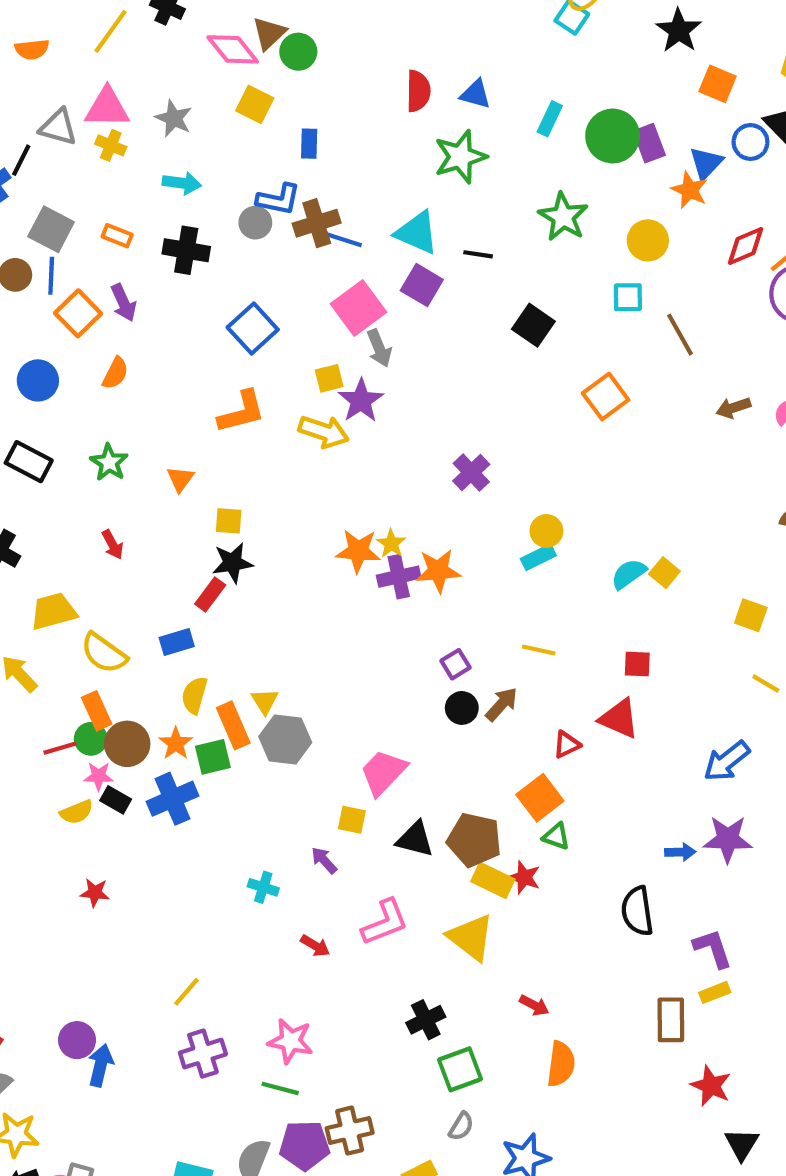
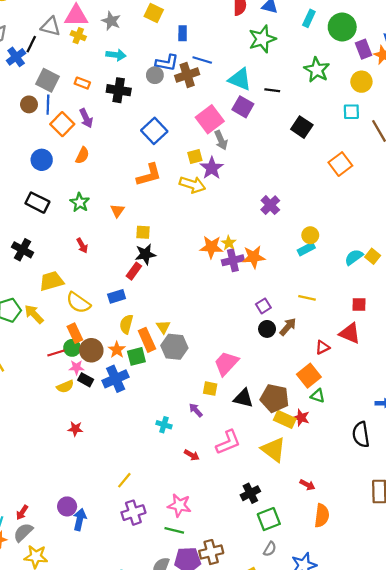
purple rectangle: (649, 143) -> (364, 49), moved
blue line: (344, 240) -> (202, 60), moved

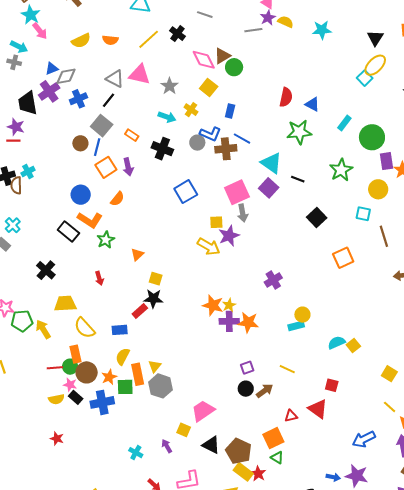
yellow cross: (78, 36) -> (191, 110), moved
black line: (31, 44) -> (109, 100), moved
orange L-shape: (149, 175) -> (90, 220), moved, turned 35

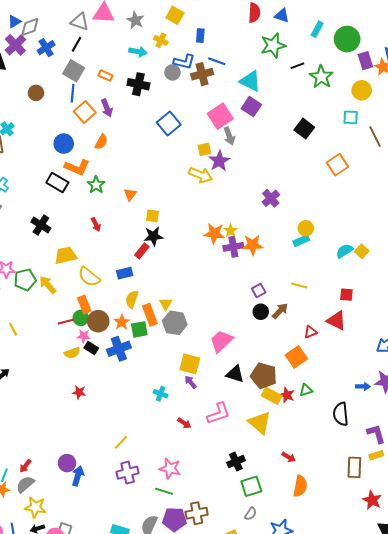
brown circle: (80, 143) -> (36, 93), moved
black line: (298, 179) -> (297, 66), moved, turned -32
yellow square: (184, 430) -> (190, 364), moved, size x1.5
green triangle: (277, 458) -> (306, 390), moved, turned -40

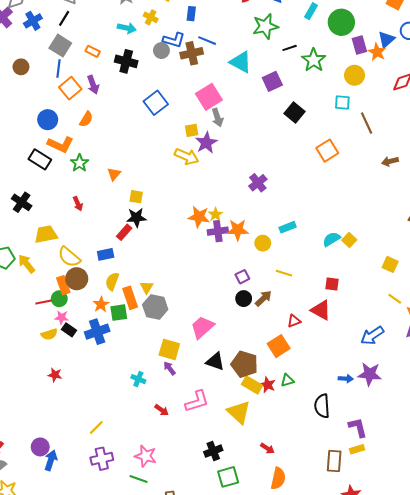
purple square: (251, 107) -> (272, 81), moved, turned 30
yellow circle: (306, 228) -> (263, 243), moved
brown circle: (98, 321) -> (77, 279), moved

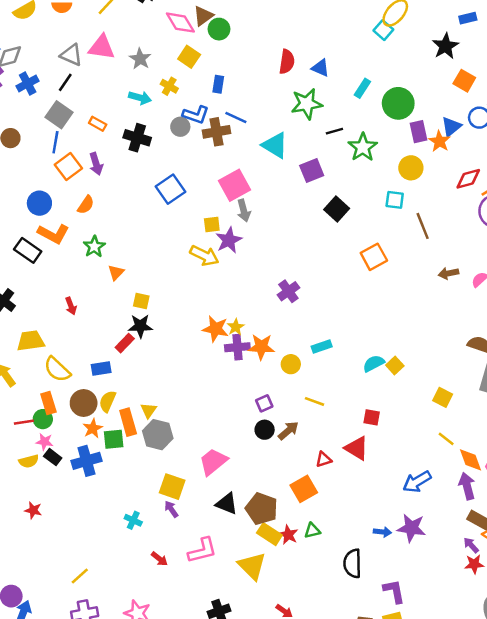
green star: (79, 163) -> (94, 247), moved
brown circle: (77, 279) -> (84, 403), moved

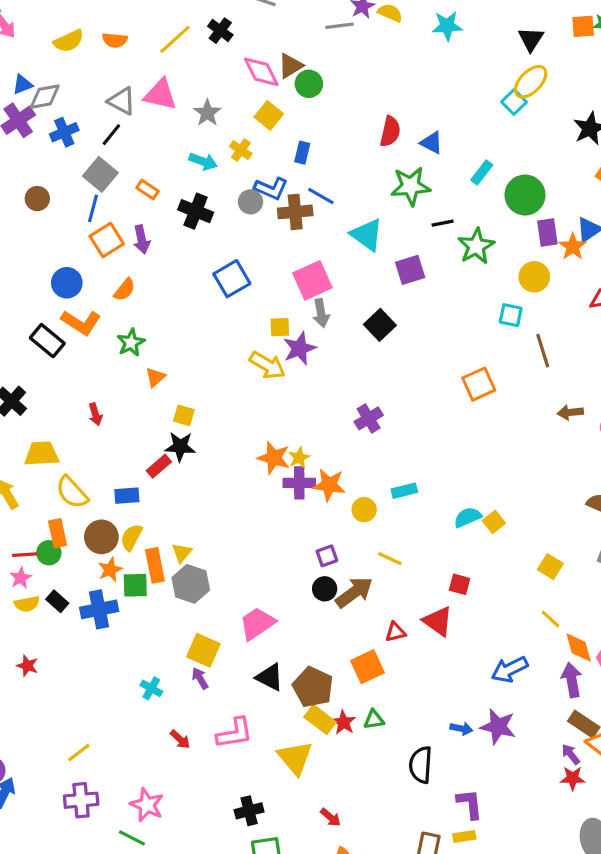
black square: (337, 209) -> (380, 325), moved
brown arrow: (288, 431) -> (354, 592), size x1.4
pink star: (45, 442) -> (21, 578), moved, turned 30

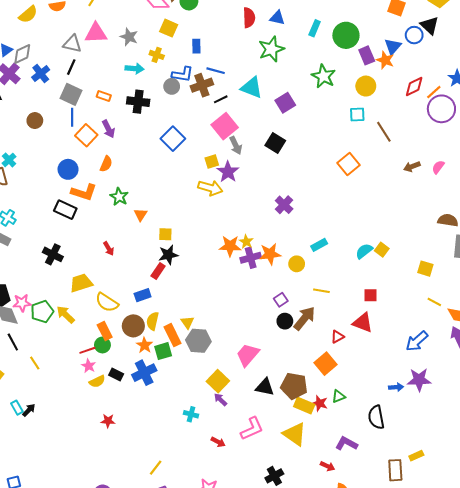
black line: (443, 223) -> (221, 99), moved
yellow square: (203, 650) -> (218, 381), turned 35
purple L-shape: (470, 804) -> (346, 444), moved, turned -40

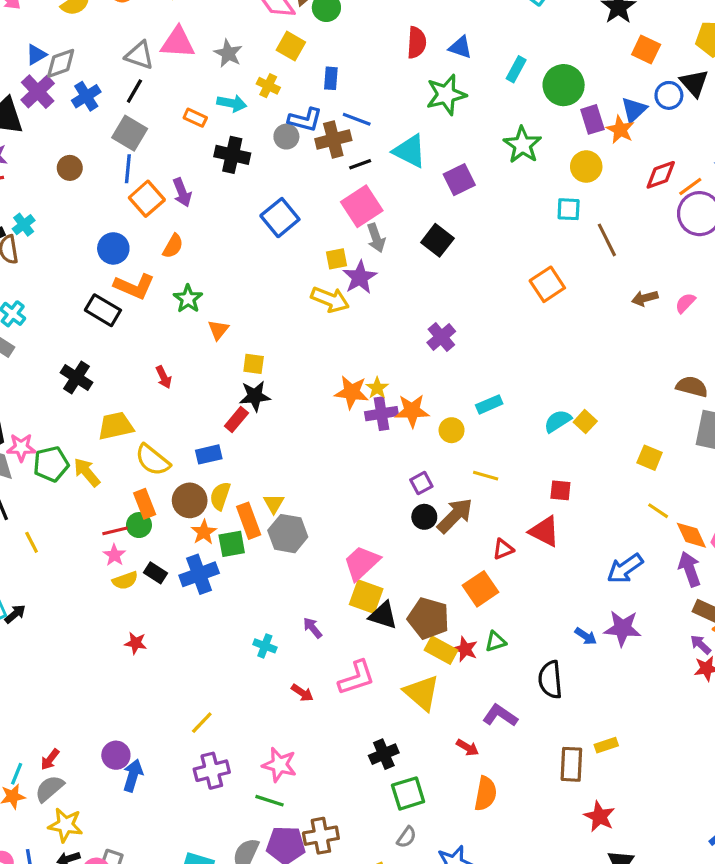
orange rectangle: (104, 96) -> (195, 118), moved
yellow square: (218, 381) -> (366, 597), moved, turned -30
blue arrow: (396, 387) -> (586, 636), turned 32

